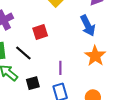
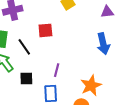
blue arrow: (88, 26) -> (103, 44), moved
orange star: (95, 56) -> (91, 85), moved

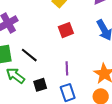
red square: (45, 30) -> (66, 30), moved

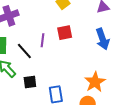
purple line: (67, 68) -> (43, 40), moved

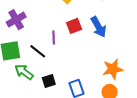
blue arrow: (103, 39) -> (99, 27), moved
orange star: (95, 82) -> (113, 69), turned 30

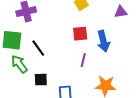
purple line: (54, 38) -> (83, 60), moved

